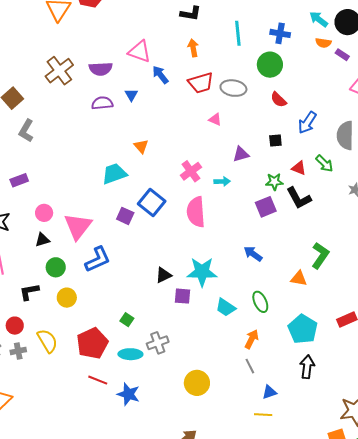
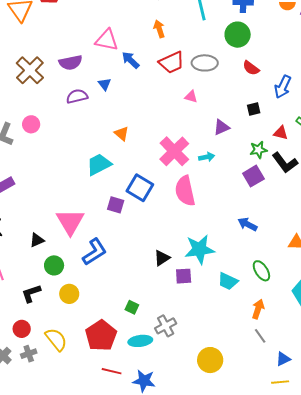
pink cross: (191, 171) -> (174, 151), size x1.4
pink circle: (44, 213) -> (31, 124), moved

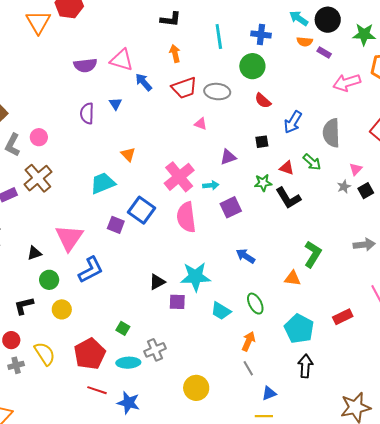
purple semicircle: (71, 63) -> (85, 65), moved
brown cross: (30, 70) -> (38, 178), moved
purple semicircle: (77, 96) -> (87, 113), turned -80
purple square: (253, 176) -> (231, 207), moved

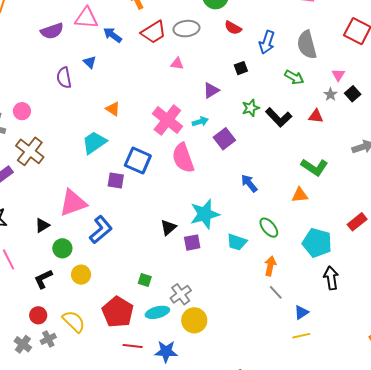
red triangle: (287, 168) -> (316, 116), moved
pink triangle: (69, 238) -> (73, 203), turned 48
green L-shape: (313, 254) -> (314, 167), turned 104
blue arrow: (245, 256) -> (249, 183), turned 30
yellow circle: (196, 388) -> (194, 320), moved

